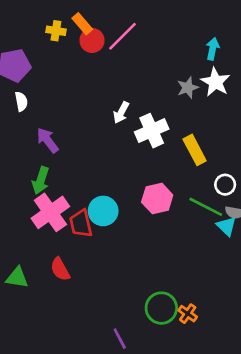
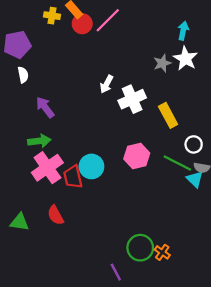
green arrow: (41, 180) -> (39, 141), turned -115
purple line: (120, 339) -> (116, 272), moved

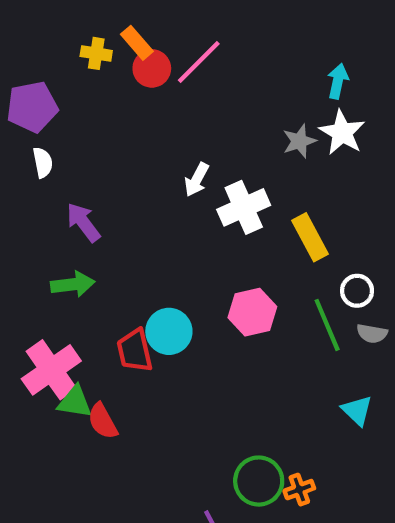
green line: (177, 163) -> (327, 325), turned 40
pink cross: (47, 168) -> (51, 370), moved
cyan triangle: (195, 179) -> (357, 410), moved
green triangle: (20, 222) -> (75, 402), moved
orange cross: (162, 252) -> (299, 490), turned 35

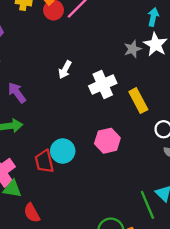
white arrow: (197, 180) -> (65, 70), moved
green line: (327, 325) -> (147, 205), moved
red semicircle: (103, 421) -> (32, 213), moved

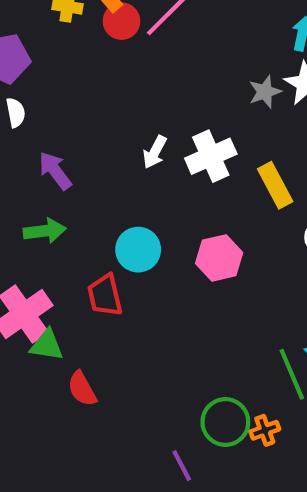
white arrow: (65, 70) -> (155, 152), moved
cyan circle: (63, 151) -> (138, 250), moved

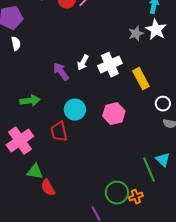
purple arrow: (55, 171) -> (61, 72), moved
green triangle: (47, 345) -> (35, 172), moved
red semicircle: (82, 389) -> (48, 188), moved

